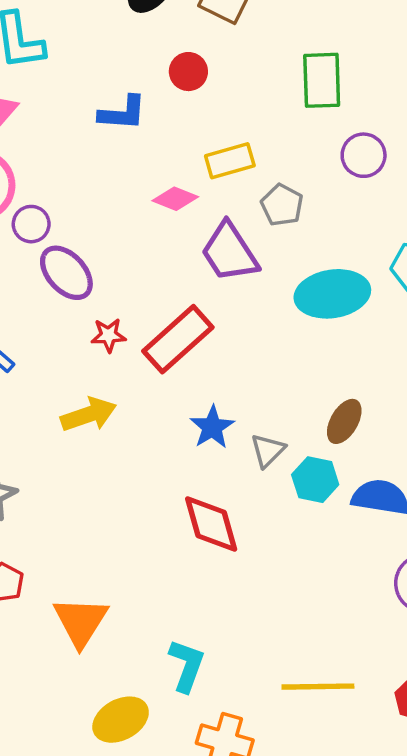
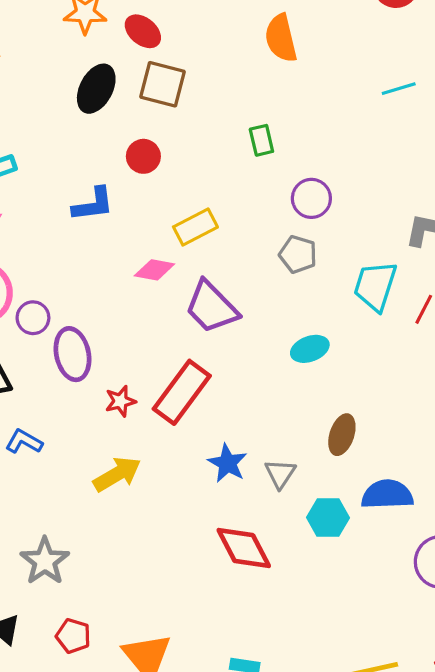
green rectangle: (322, 80) -> (261, 140), size x0.6
gray pentagon: (282, 205) -> (298, 254), moved
purple ellipse: (66, 273) -> (72, 354), turned 42
cyan ellipse: (332, 294) -> (310, 349), moved, size x0.6
cyan hexagon: (315, 480) -> (328, 518), moved

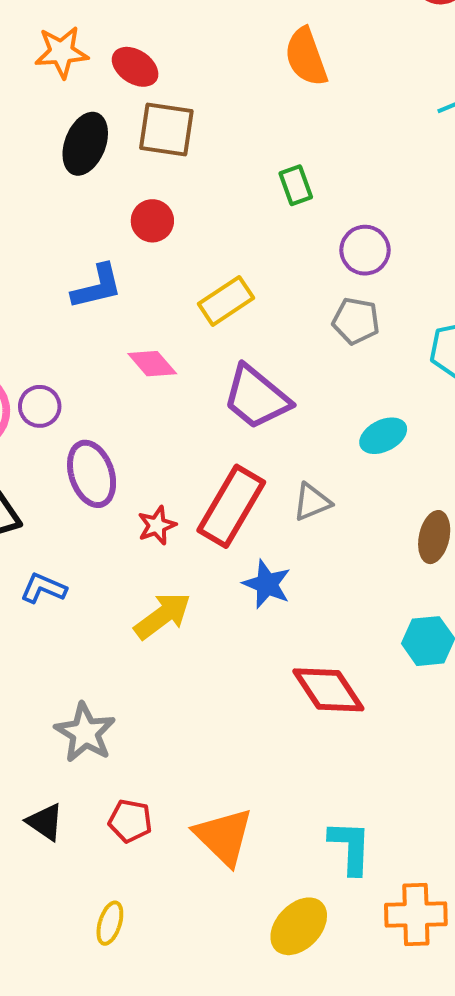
pink diamond: (154, 270) -> (152, 364), moved, turned 45
purple circle: (33, 318) -> (40, 406), moved
blue star: (228, 463) -> (267, 584), moved
gray triangle: (280, 474) -> (312, 502), moved, turned 40

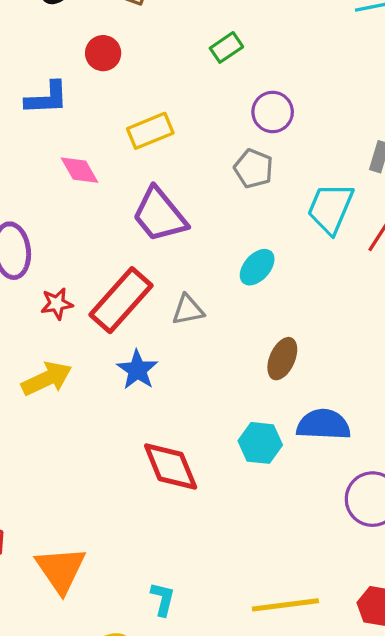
green rectangle: (296, 185) -> (226, 47), turned 64
cyan ellipse: (383, 436) -> (257, 267), turned -33
cyan L-shape: (350, 847) -> (163, 599), size x0.7

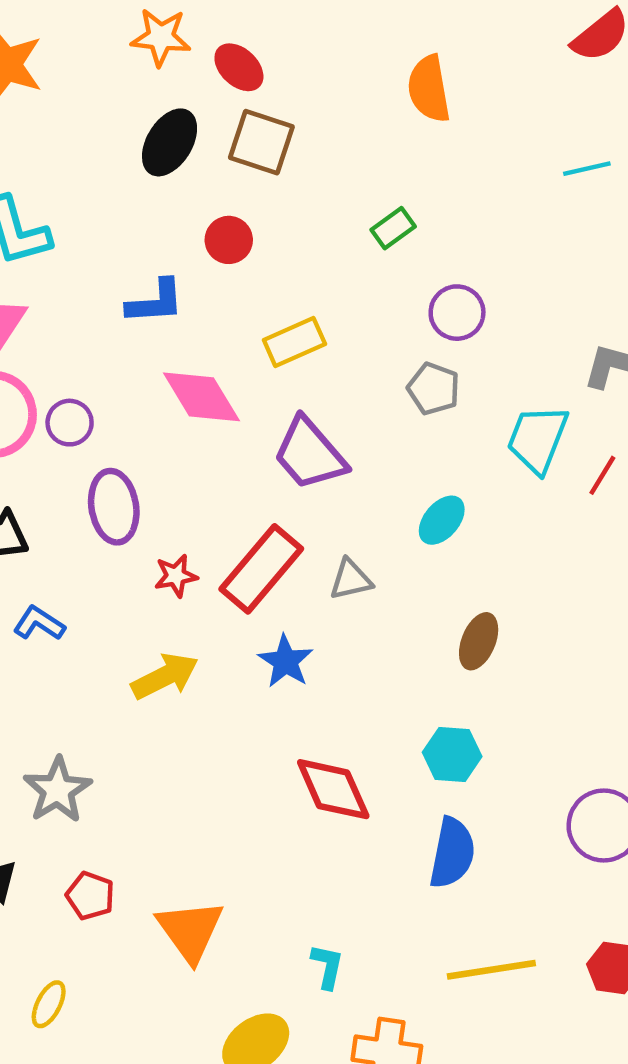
pink diamond: (80, 170) -> (201, 397), size x1.5
blue semicircle: (324, 425) -> (452, 853), moved, turned 100

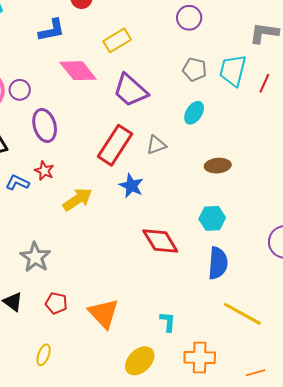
gray pentagon: (434, 389) -> (195, 69), moved
red star: (176, 576) -> (44, 171), moved, turned -30
brown ellipse: (479, 641) -> (218, 166), turned 70
yellow line: (491, 970) -> (242, 314), turned 45

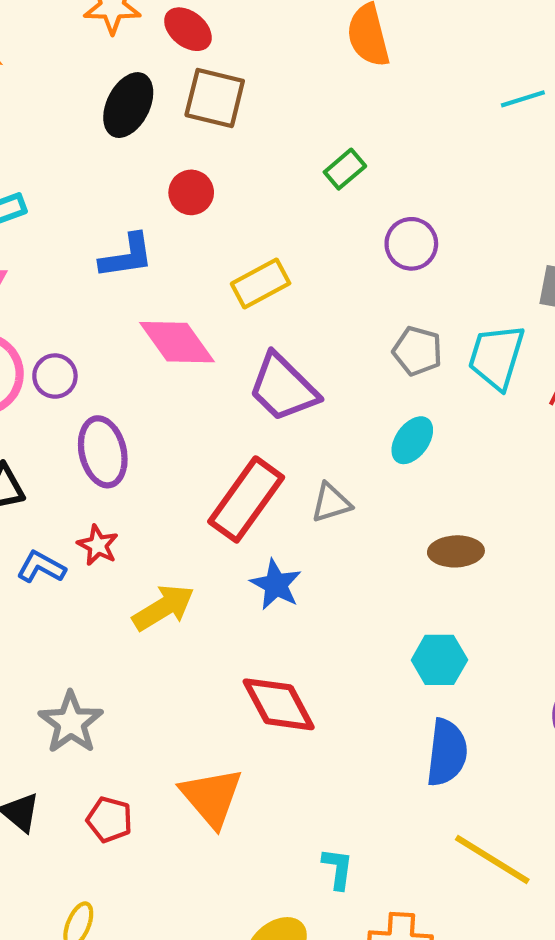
red diamond: (160, 241) -> (279, 704), moved
orange triangle: (104, 313) -> (212, 797), moved

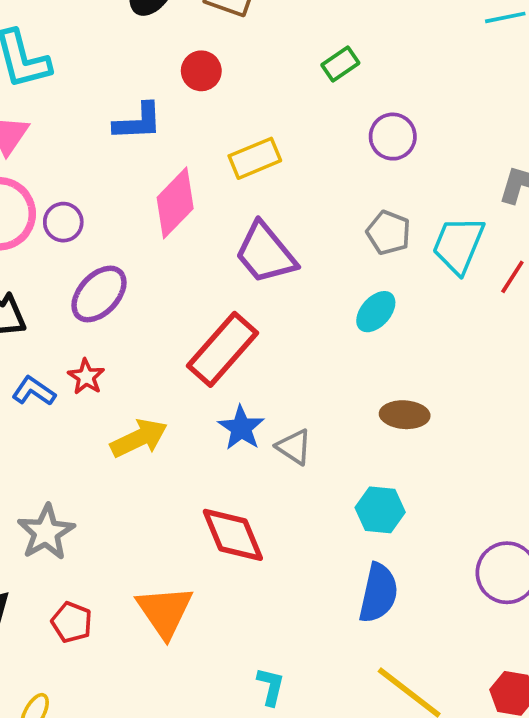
pink diamond: (177, 342) -> (175, 203), turned 74
purple ellipse: (103, 452) -> (99, 294), turned 50
gray triangle: (331, 503) -> (294, 447), moved, turned 45

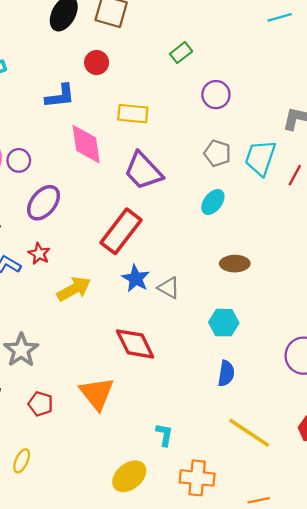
yellow rectangle: (255, 158) -> (133, 114), turned 32
pink diamond: (175, 203) -> (86, 144), turned -48
blue semicircle: (378, 593) -> (226, 373), size x0.7

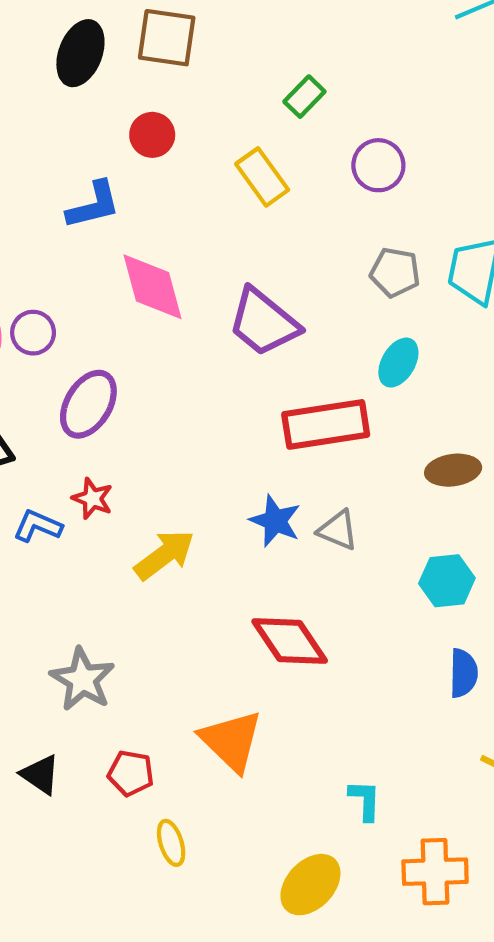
yellow rectangle: (133, 114) -> (262, 177), moved, turned 56
red rectangle: (121, 231) -> (326, 424), moved, turned 51
yellow ellipse: (22, 461) -> (171, 843), moved, turned -35

